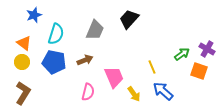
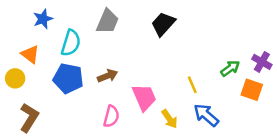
gray trapezoid: (95, 30) -> (107, 21), moved
yellow circle: (22, 62) -> (15, 78), moved

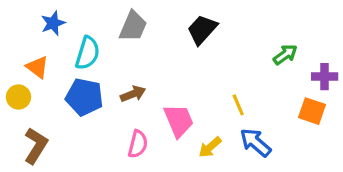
purple cross: (262, 62) -> (325, 77), turned -30
green arrow: (230, 68) -> (285, 55), moved
yellow arrow: (170, 119) -> (210, 147), turned 84

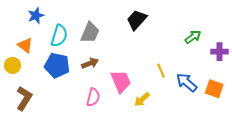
gray trapezoid: (133, 26) -> (90, 33), moved
orange square: (312, 111) -> (214, 89), moved
blue arrow: (255, 142) -> (187, 82), moved

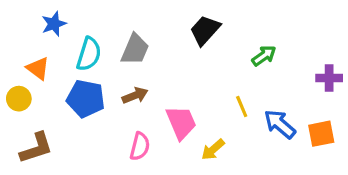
green arrow: (193, 37) -> (264, 56), moved
orange square: (214, 89) -> (321, 134), turned -30
brown L-shape: (24, 98) -> (36, 148), turned 40

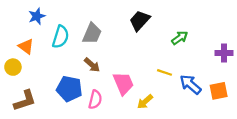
brown arrow: (135, 95) -> (92, 65), turned 63
blue pentagon: (86, 99) -> (69, 89), moved
yellow line: (242, 107) -> (165, 72), turned -48

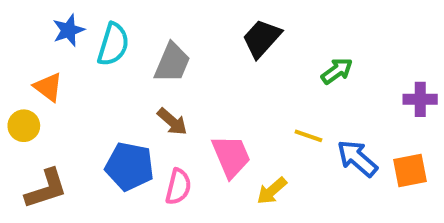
cyan semicircle: (61, 37) -> (113, 44), moved

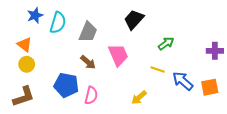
green arrow: (337, 71) -> (166, 43), moved
yellow circle: (24, 126) -> (27, 64), moved
pink trapezoid: (231, 156) -> (118, 55), moved

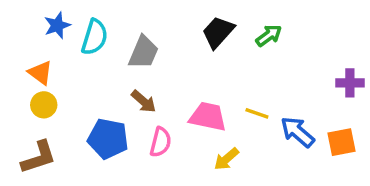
green arrow: (166, 43) -> (269, 35), moved
pink trapezoid: (118, 55) -> (208, 117), moved, turned -55
pink semicircle: (91, 95) -> (160, 142), moved

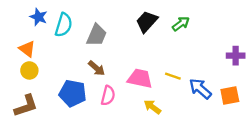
blue star: (57, 25) -> (39, 17), turned -30
yellow arrow: (226, 159) -> (152, 107), turned 78

